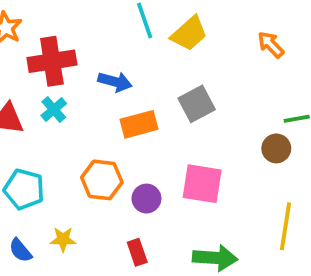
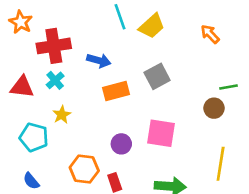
orange hexagon: (102, 180) -> (84, 169), moved
yellow star: (63, 239) -> (62, 115), moved, turned -30

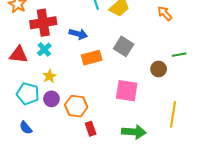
gray square: (157, 76) -> (124, 46), turned -30
brown circle: (214, 108) -> (159, 69), moved
purple circle: (121, 144) -> (51, 99), moved
orange hexagon: (84, 169) -> (76, 106), moved

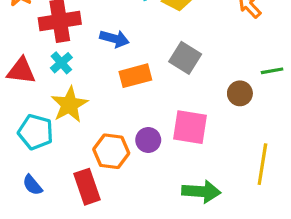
yellow star: (49, 76) -> (69, 105), size x1.6
purple circle: (51, 99) -> (148, 140), moved
red rectangle: (91, 129) -> (87, 187), moved, size x1.5

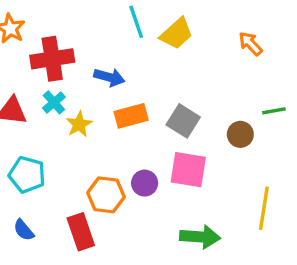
gray square: (185, 58) -> (183, 121), moved
yellow star: (69, 105) -> (79, 124), moved, size x0.7

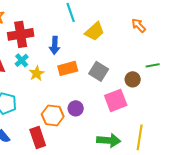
yellow trapezoid: (176, 34) -> (95, 31), moved
blue arrow: (109, 77) -> (55, 45), turned 78
pink square: (188, 170) -> (116, 100), moved, turned -30
yellow line: (264, 208) -> (140, 137), moved

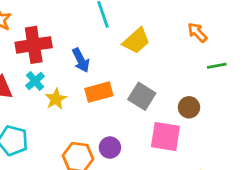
blue arrow: (55, 45) -> (81, 60), turned -30
green line: (153, 65) -> (217, 66), moved
pink square: (116, 100) -> (165, 136), turned 30

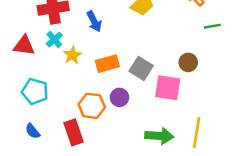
orange rectangle: (99, 92) -> (107, 64), moved
gray square: (142, 96) -> (141, 68), moved

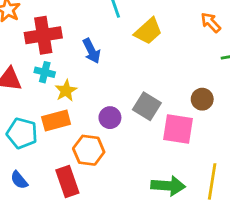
cyan cross: (54, 39) -> (45, 72), turned -35
orange rectangle: (107, 64) -> (56, 120), moved
purple circle: (119, 97) -> (110, 118), moved

